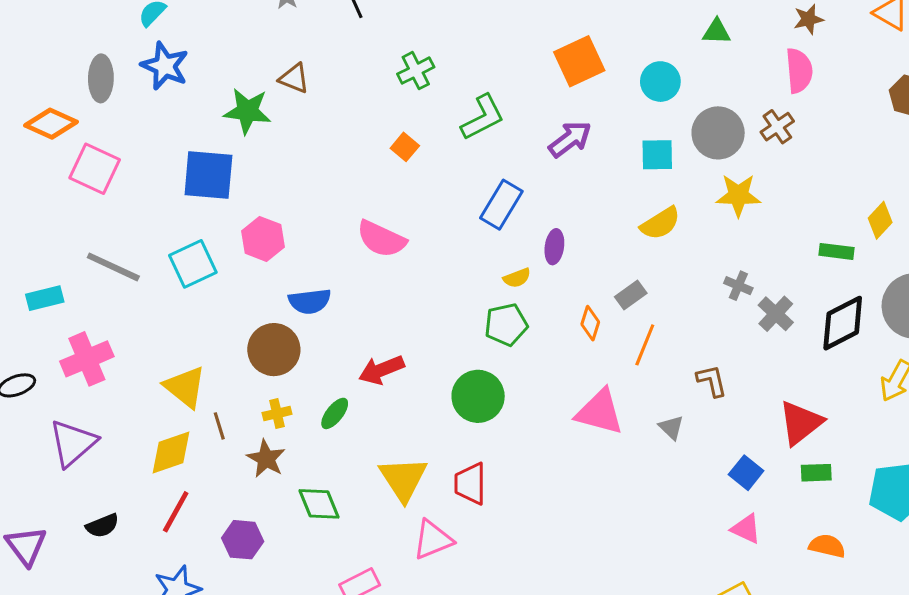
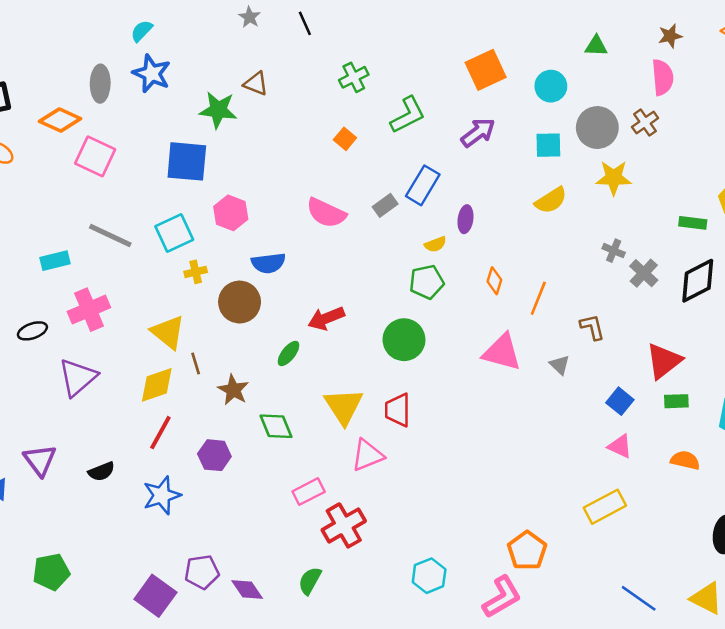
gray rectangle: (631, 295) -> (385, 205), moved
yellow cross: (277, 413) -> (196, 272), moved
black semicircle: (102, 526) -> (101, 471), moved

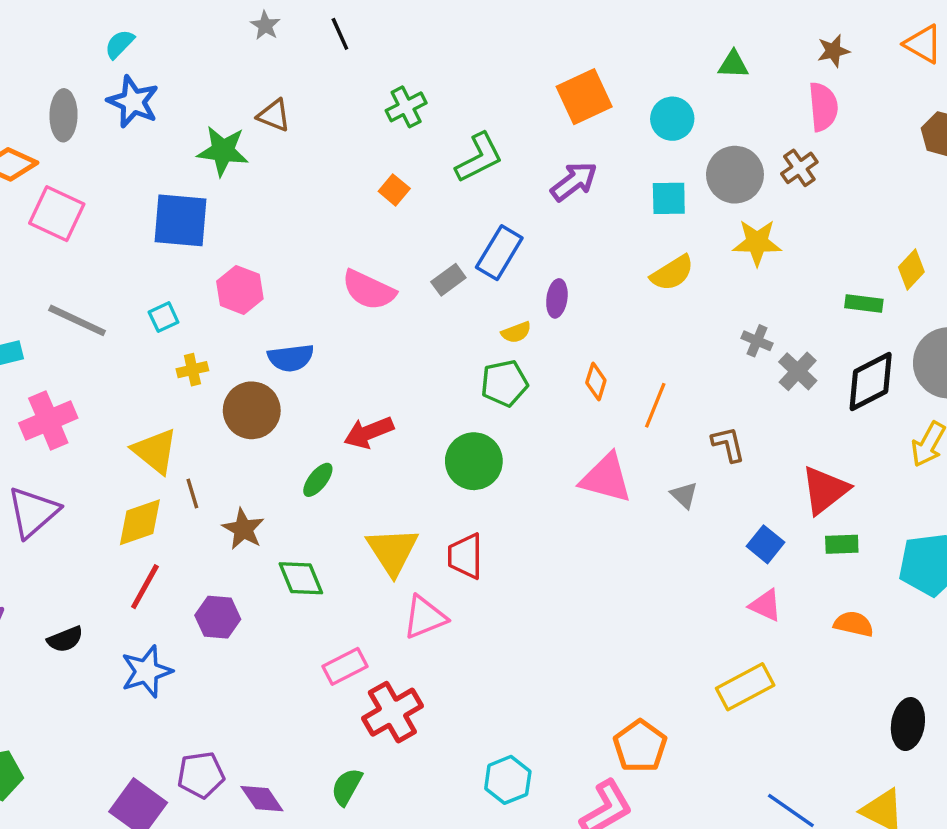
cyan square: (174, 233) -> (164, 317), size x0.6

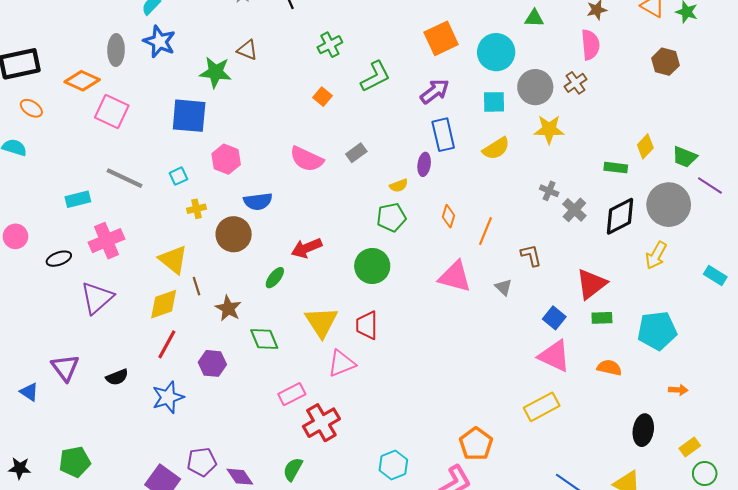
cyan circle: (672, 119) -> (496, 52), size x1.4
blue rectangle: (499, 253) -> (443, 135), moved, turned -44
pink triangle: (765, 605) -> (554, 356), size x1.6

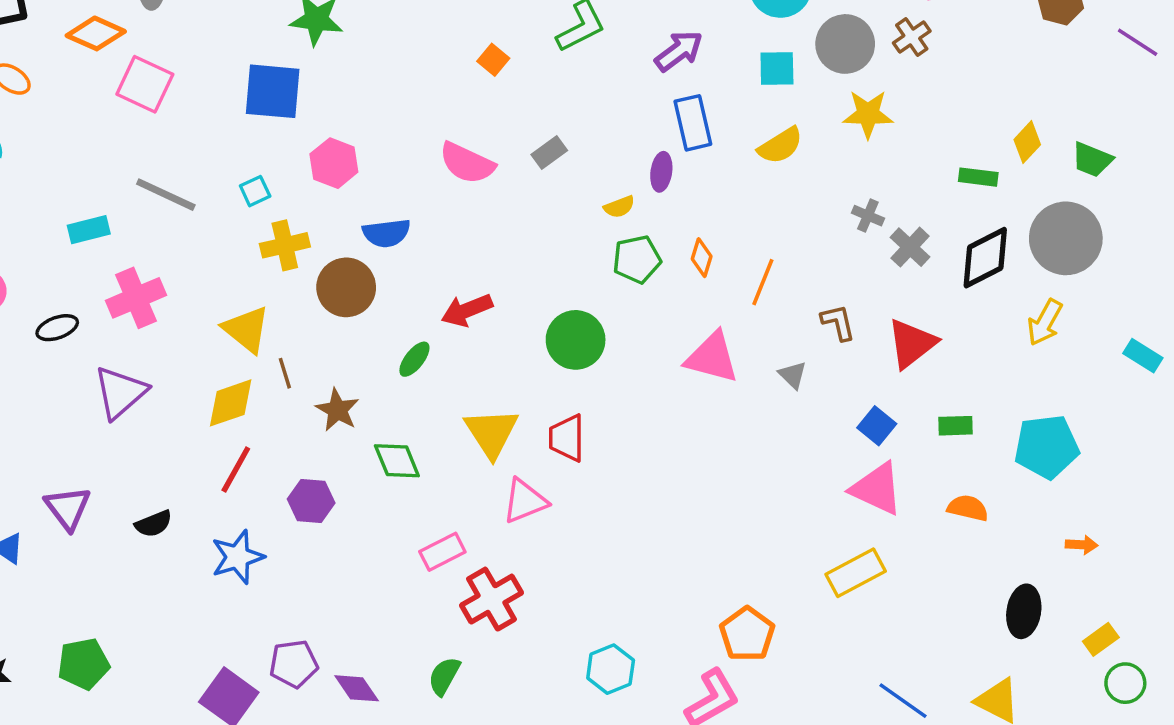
purple line: (710, 186) -> (1138, 42), moved
yellow cross: (196, 209) -> (285, 245), size x1.5
green pentagon: (391, 217) -> (637, 259), moved
red triangle: (591, 284) -> (912, 343), moved

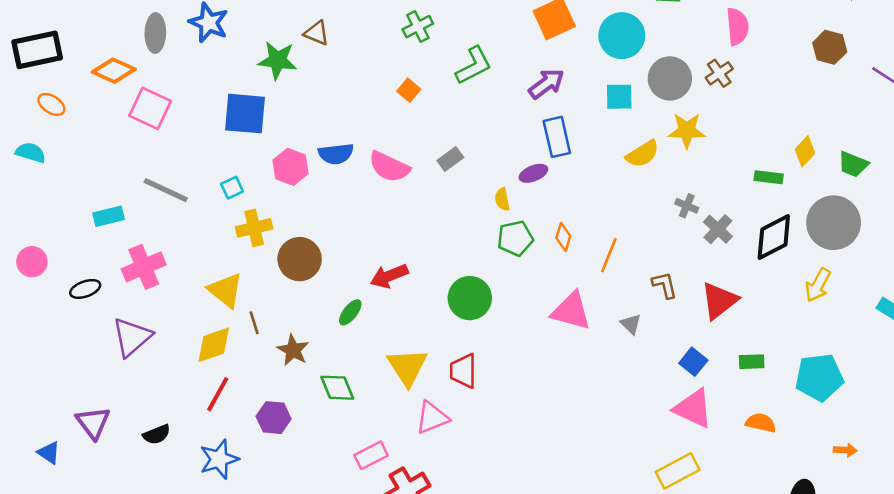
yellow semicircle: (780, 146) -> (643, 154), moved
purple ellipse: (661, 172) -> (533, 173), turned 60
yellow semicircle: (619, 207) -> (502, 199), turned 100
blue semicircle: (386, 233) -> (336, 154), moved

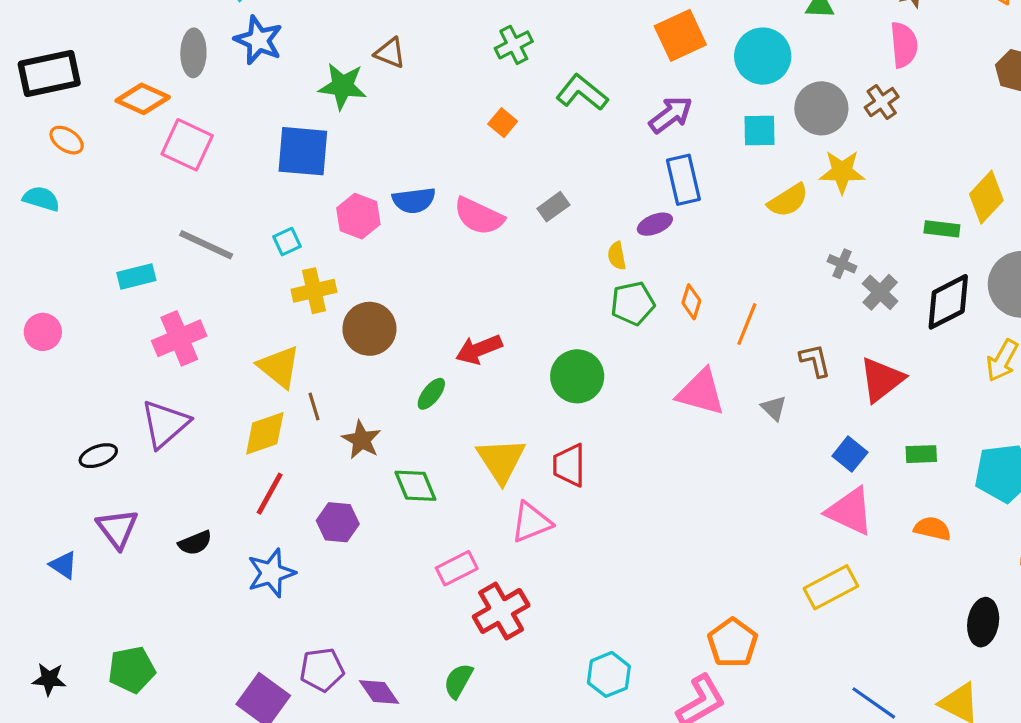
green L-shape: (474, 65) -> (582, 93), turned -114
yellow diamond: (805, 151) -> (986, 197), size x1.4
black ellipse: (85, 289) -> (98, 456), moved

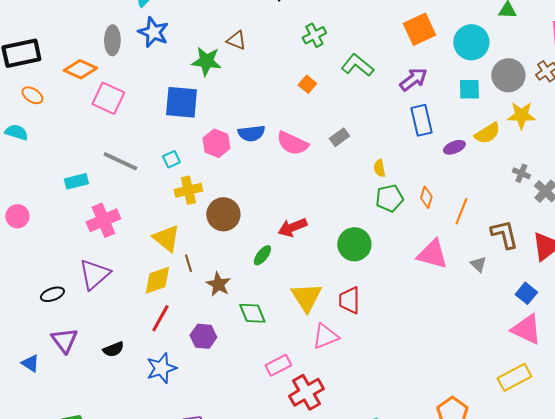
purple ellipse: (655, 224) -> (454, 147), moved
brown L-shape: (815, 360) -> (504, 234), size x1.4

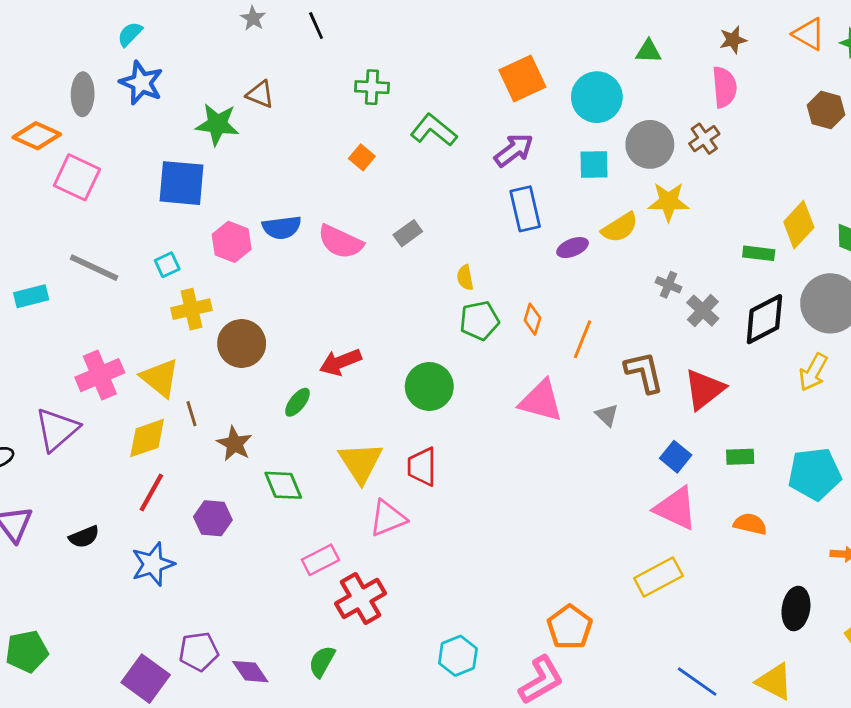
green cross: (314, 35) -> (372, 87), turned 30
pink cross: (103, 220) -> (100, 375), moved

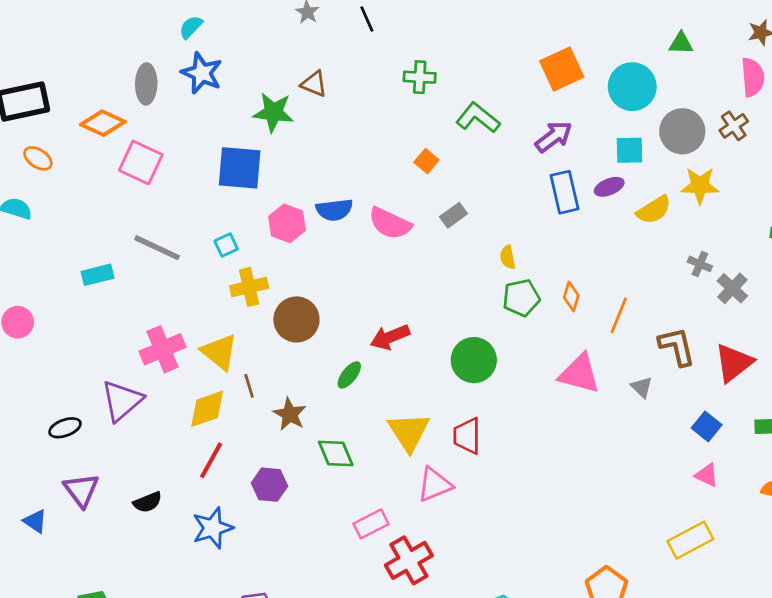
orange square: (362, 157) -> (426, 161), moved
purple ellipse: (573, 248) -> (609, 187), moved
pink triangle: (676, 508) -> (707, 475), size x0.6

